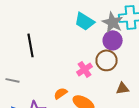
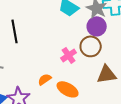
brown triangle: (123, 88) -> (107, 74), size x1.5

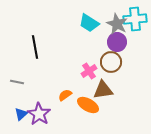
brown triangle: (107, 74) -> (103, 90), moved

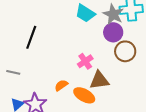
black line: (35, 47) -> (31, 37), turned 30
brown circle: (111, 62) -> (125, 51), moved

